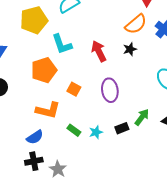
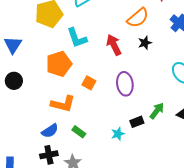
orange semicircle: (136, 24) -> (138, 18), moved
green rectangle: (74, 130) -> (79, 132), moved
cyan star: (96, 132) -> (118, 134), moved

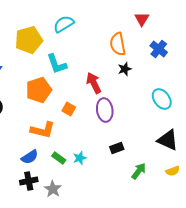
orange semicircle: (138, 18) -> (118, 44), turned 120
red arrow: (114, 45) -> (94, 83), moved
green arrow: (157, 111) -> (139, 171), moved
cyan star: (118, 134) -> (80, 158), moved

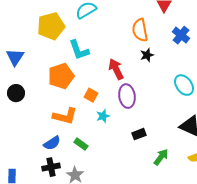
cyan star: (80, 158) -> (103, 116), moved

